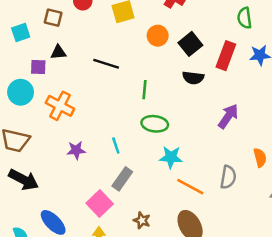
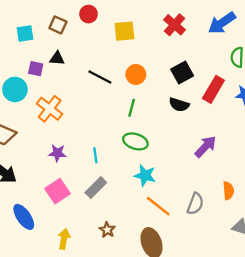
orange circle: (158, 36) -> (136, 74), moved
pink square: (100, 203) -> (58, 191), moved

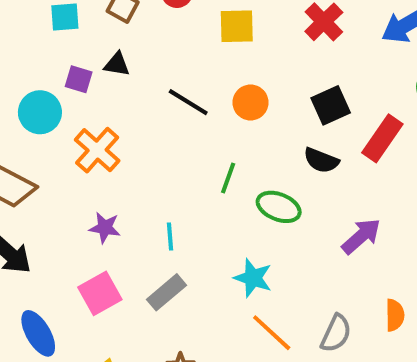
green line: (132, 108) -> (228, 178), moved
green ellipse: (135, 141) -> (279, 207), moved

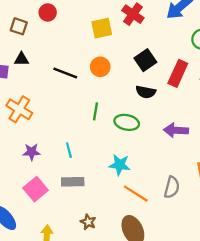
yellow square: (237, 26) -> (102, 28), moved
purple arrow: (361, 236) -> (176, 130), turned -125
gray rectangle: (166, 292) -> (73, 182), turned 50

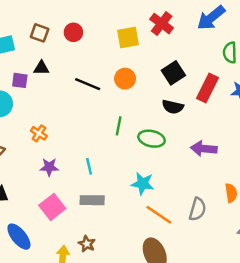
red circle: (48, 12) -> (73, 32), moved
orange cross: (19, 109) -> (39, 133), moved, size x0.6
brown star: (88, 222) -> (87, 244), moved

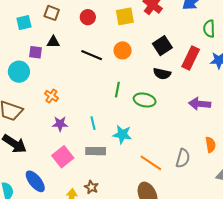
red circle: (73, 32) -> (88, 17), moved
purple arrow: (204, 149) -> (200, 104), moved
cyan star: (143, 184) -> (122, 134), moved

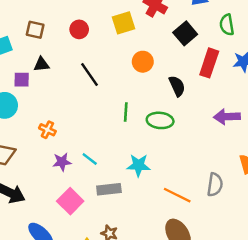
black square: (162, 46) -> (185, 33), moved
orange circle: (123, 50) -> (143, 62), moved
black line: (92, 55) -> (89, 74), turned 40
black semicircle: (162, 74) -> (177, 86), turned -120
cyan line: (93, 123) -> (90, 159), moved, turned -32

